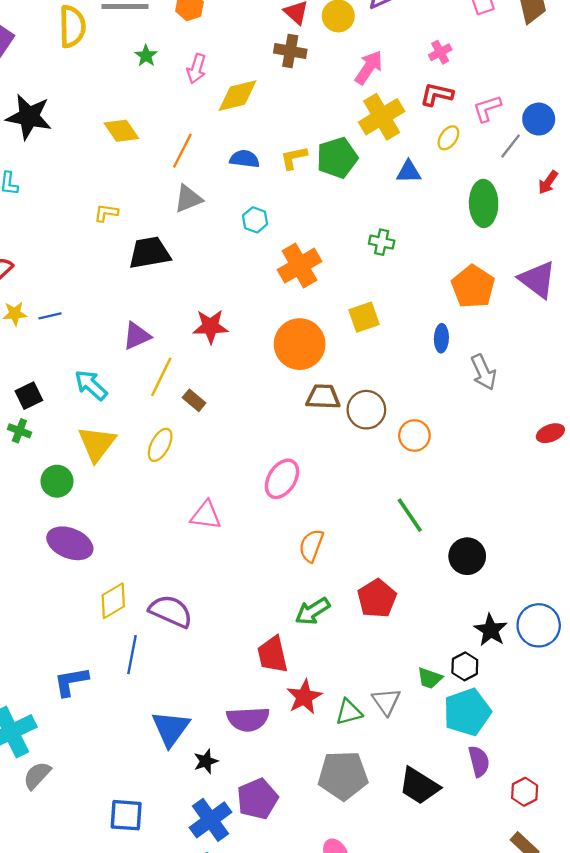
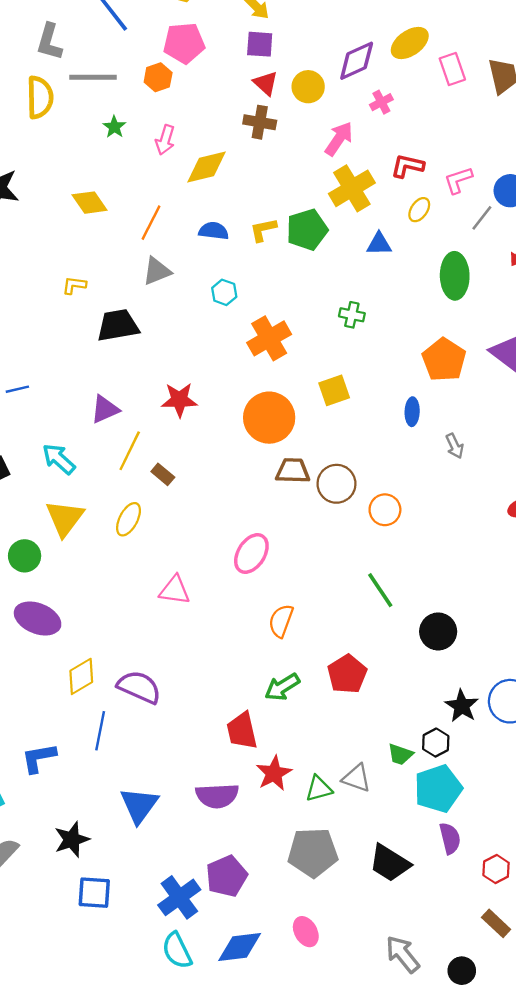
pink cross: (440, 52) -> (381, 102), moved
gray arrow: (484, 372) -> (455, 446), size x0.7
gray triangle: (386, 702) -> (357, 778), turned -36
black star: (206, 761) -> (72, 839), moved, size x1.4

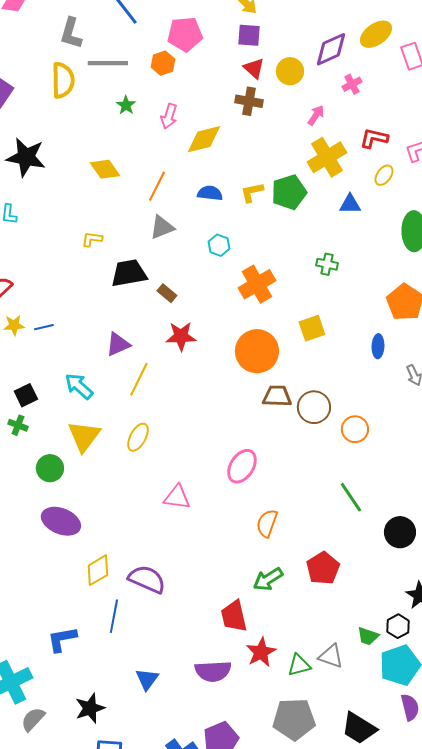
pink arrow: (339, 139) -> (316, 115), size x0.7
brown rectangle: (163, 474) -> (167, 293), moved
blue triangle: (139, 805) -> (147, 679), size x0.7

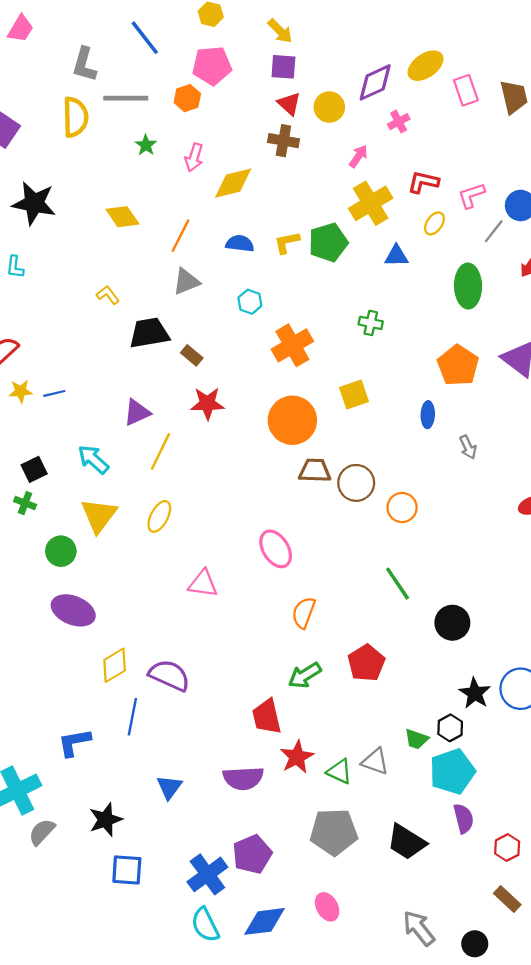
yellow L-shape: (92, 239) -> (108, 295), turned 45
pink ellipse: (242, 466) -> (276, 549), turned -64
green triangle: (299, 665) -> (339, 772), turned 40

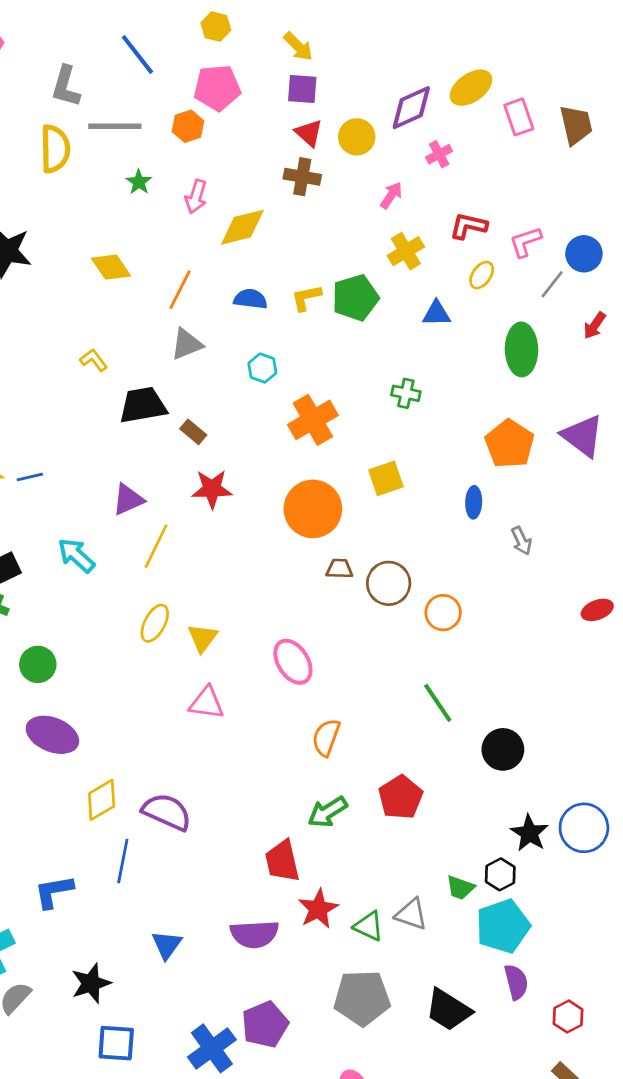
yellow cross: (371, 203) -> (406, 251), size x0.7
brown trapezoid: (315, 471) -> (339, 569), size x0.7
yellow triangle: (99, 515) -> (203, 638), moved, size x0.7

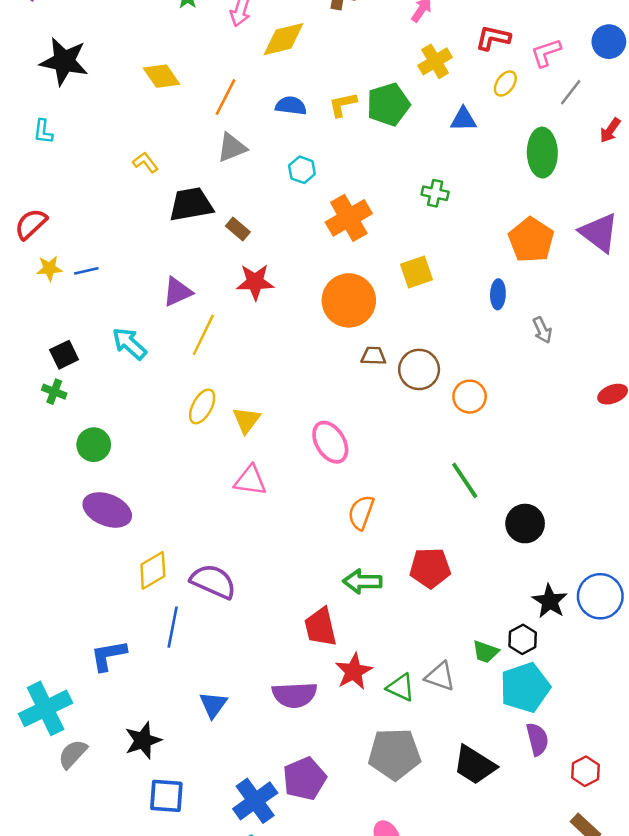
blue circle: (584, 254) -> (609, 42), moved
red pentagon: (401, 797) -> (430, 568), turned 30
green arrow: (327, 812) -> (362, 581), turned 33

